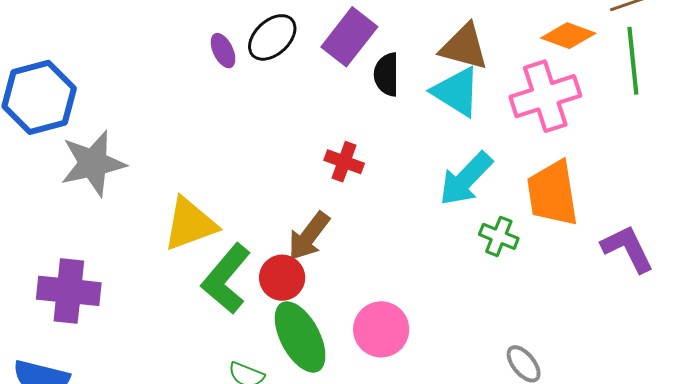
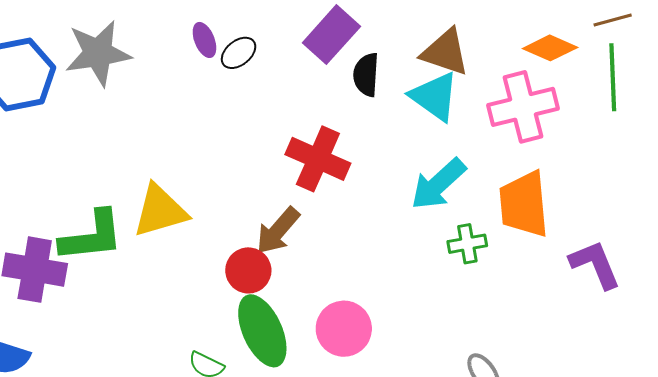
black ellipse: (272, 37) -> (239, 53), moved, size x0.7
red cross: (344, 162) -> (318, 159), size x1.6
gray star: (93, 163) -> (98, 53), moved
green cross: (499, 236) -> (467, 244), turned -36
green L-shape: (226, 279) -> (92, 236), moved, turned -140

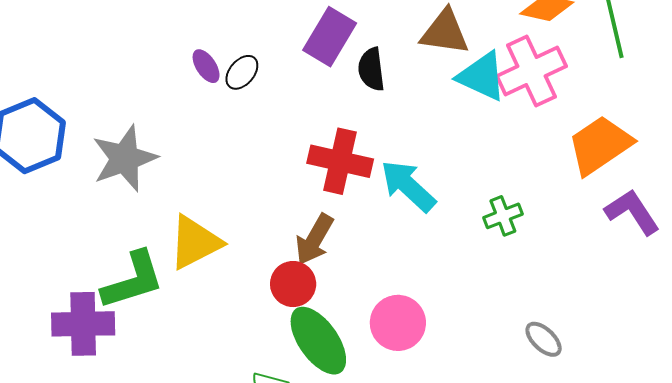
gray star: (98, 53) -> (125, 158), moved
cyan triangle: (435, 96) -> (482, 76), moved
cyan arrow: (438, 184) -> (408, 186), moved, turned 96
orange trapezoid: (524, 204) -> (600, 145), moved, turned 72

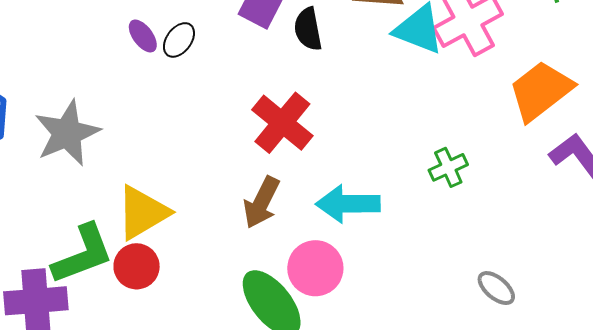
red cross: (340, 161) -> (282, 123), turned 30
cyan arrow: (408, 186) -> (348, 204), moved, turned -40
red circle: (293, 284) -> (137, 266), moved
pink circle: (398, 323) -> (315, 268), moved

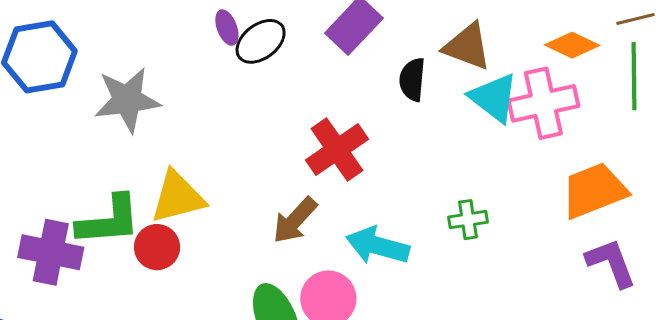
black semicircle: (308, 29) -> (412, 80), moved
black ellipse: (179, 40) -> (261, 41), size x1.4
green cross: (448, 167) -> (468, 220), moved

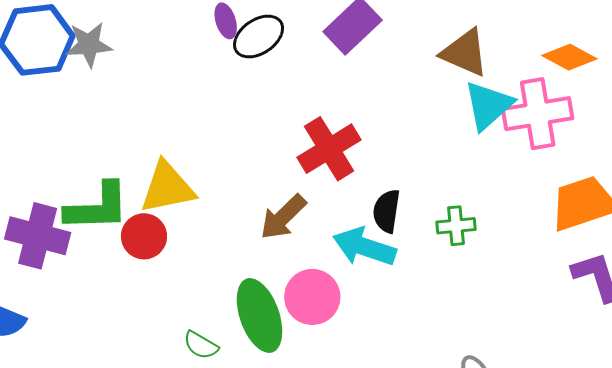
black semicircle: (412, 80) -> (386, 211), moved
cyan triangle: (494, 98) -> (488, 105), turned 38
gray star: (127, 100) -> (89, 45), moved, size x0.7

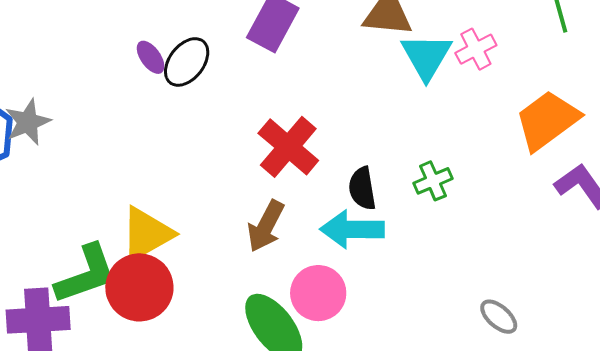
pink cross: (538, 114) -> (476, 49), size x0.6
red circle: (144, 236) -> (139, 287), size x1.5

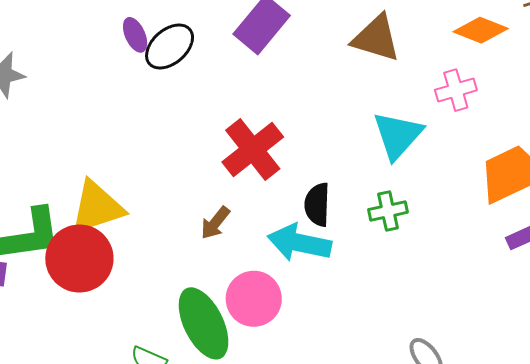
cyan triangle: (426, 56) -> (398, 135), moved
brown arrow: (266, 226) -> (215, 223), size x0.7

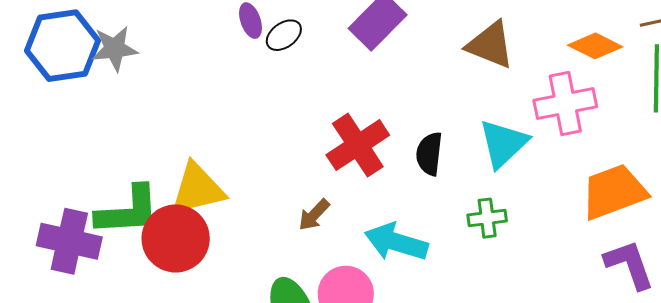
black ellipse: (170, 47) -> (284, 35), size x0.7
pink cross: (456, 90) -> (565, 103), size x1.5
black semicircle: (317, 205) -> (429, 154), moved

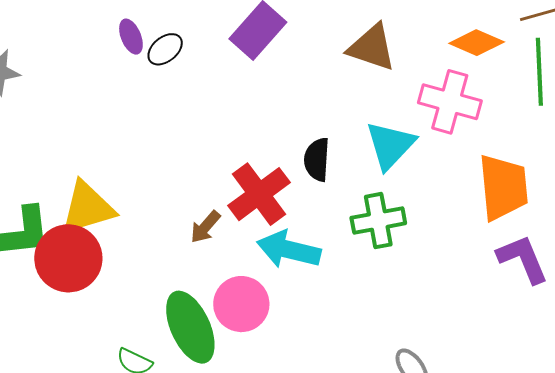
pink cross: (565, 103) -> (450, 102), turned 30
red cross: (358, 145) -> (259, 194), moved
orange trapezoid: (614, 192) -> (503, 187), turned 108
green cross: (487, 218) -> (378, 221), size x1.4

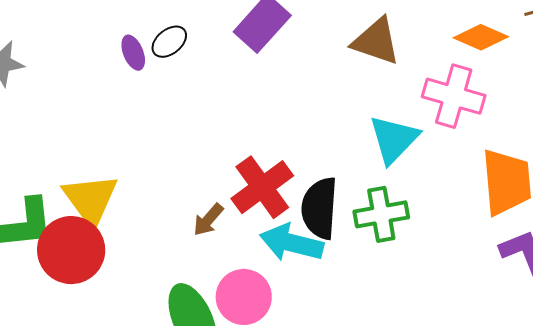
purple ellipse: (131, 37) -> (133, 53), moved
black semicircle: (317, 160) -> (320, 208), moved, size x1.4
yellow triangle: (87, 208) -> (91, 200), turned -50

